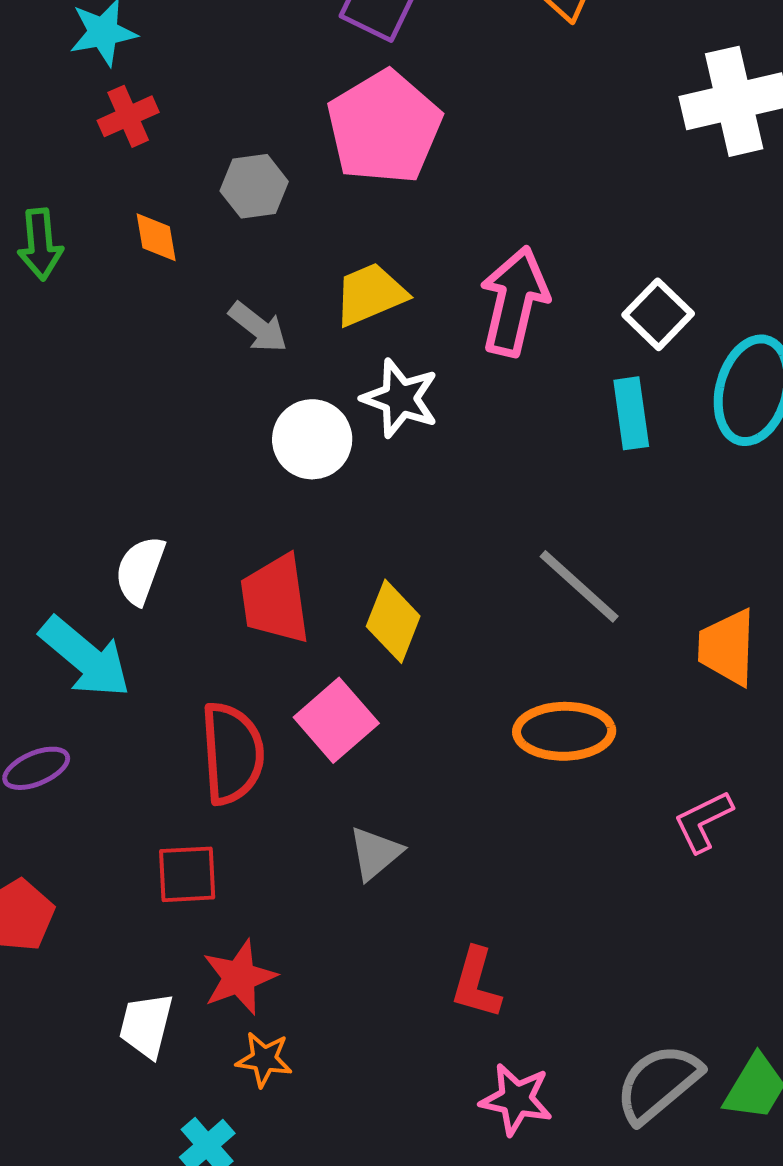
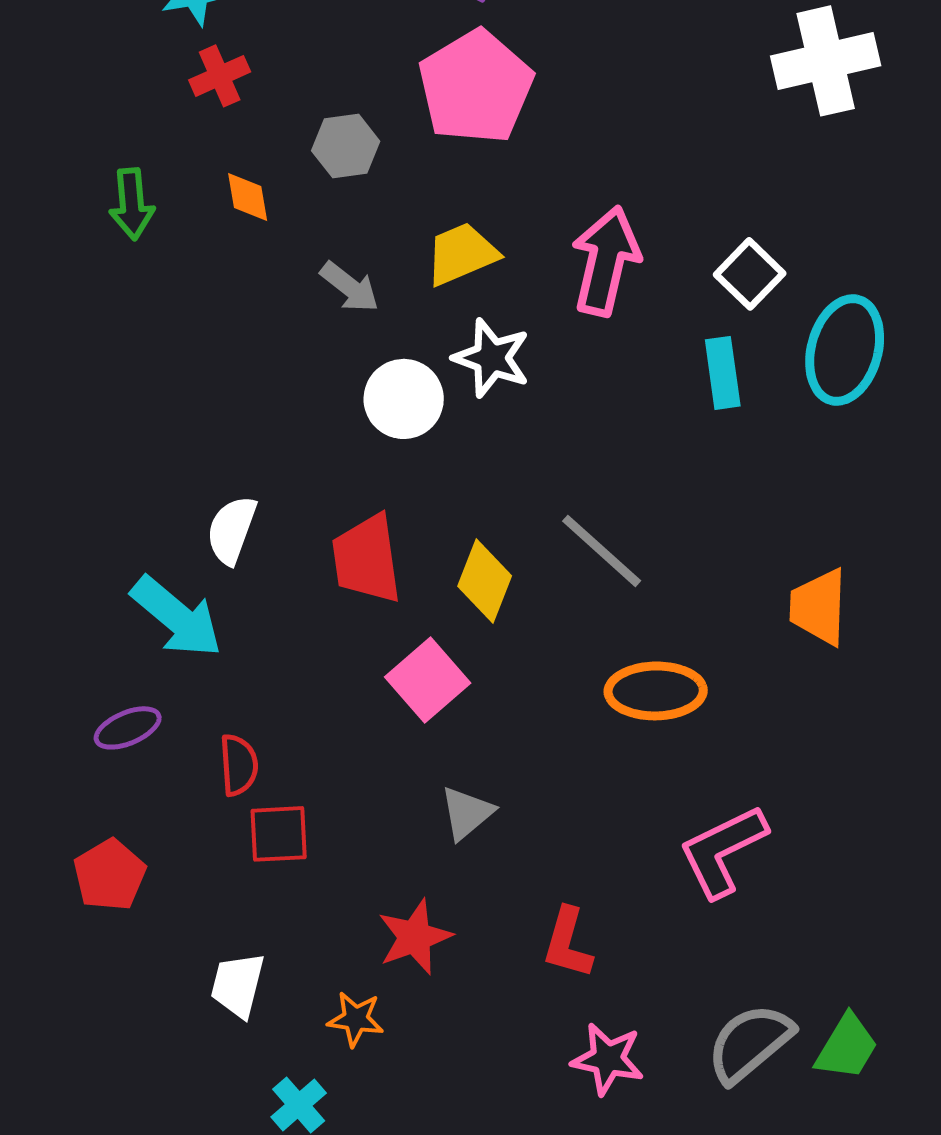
gray line: (579, 586) -> (602, 551), moved
red semicircle: (232, 753) -> (239, 765), moved, size x0.6
pink L-shape: (703, 821) -> (723, 851), moved, size x1.5
red star: (239, 977) -> (415, 937), moved

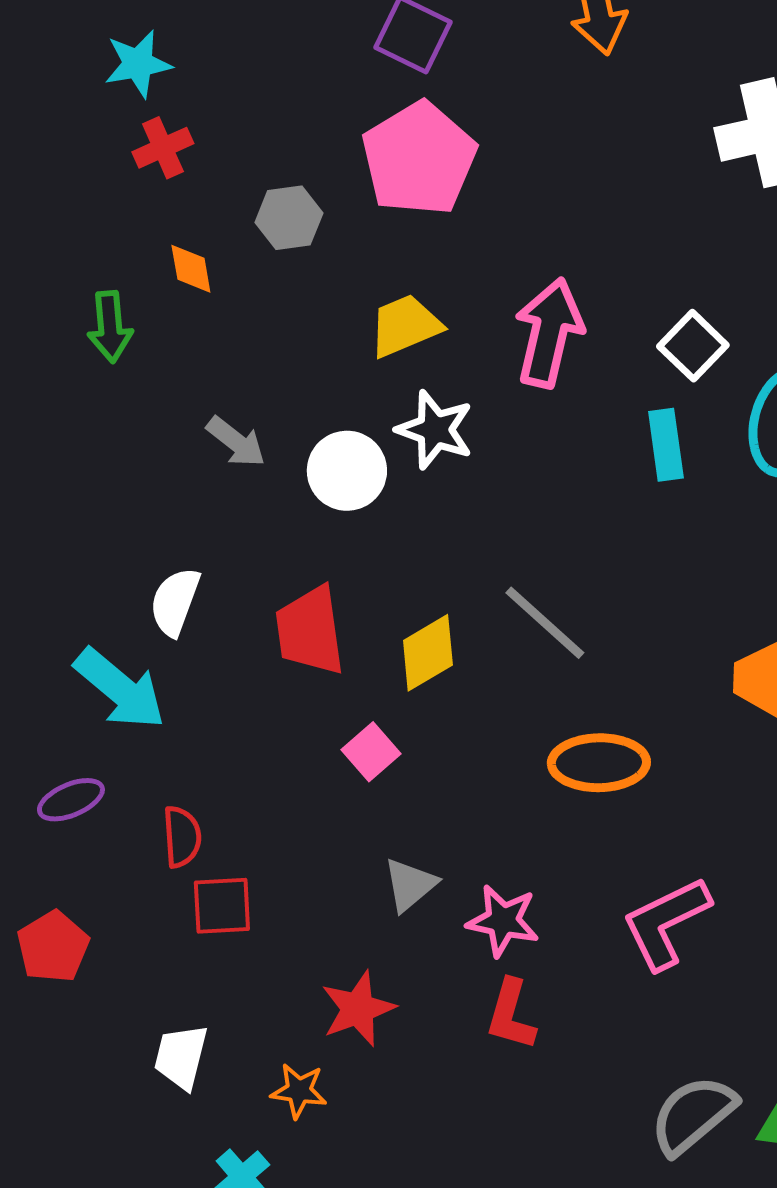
green arrow: (132, 204) -> (110, 327), moved
gray arrow: (350, 287) -> (236, 442), moved
yellow diamond: (485, 581) -> (428, 653), turned 38
pink square: (428, 680) -> (371, 752), size x0.7
pink star: (608, 1059) -> (503, 921), moved

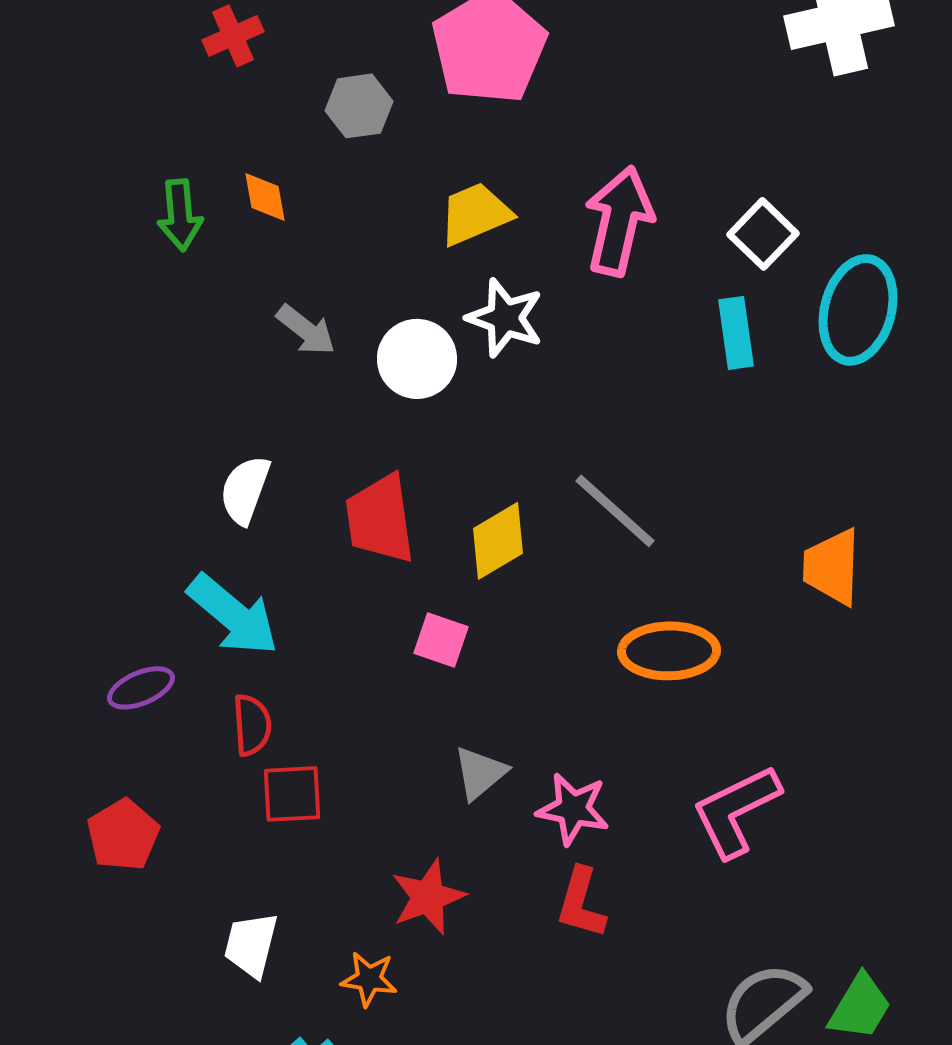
orange diamond: (191, 269) -> (265, 197), moved
cyan arrow: (120, 689) -> (233, 615), moved
pink square: (371, 752) -> (441, 640), turned -30

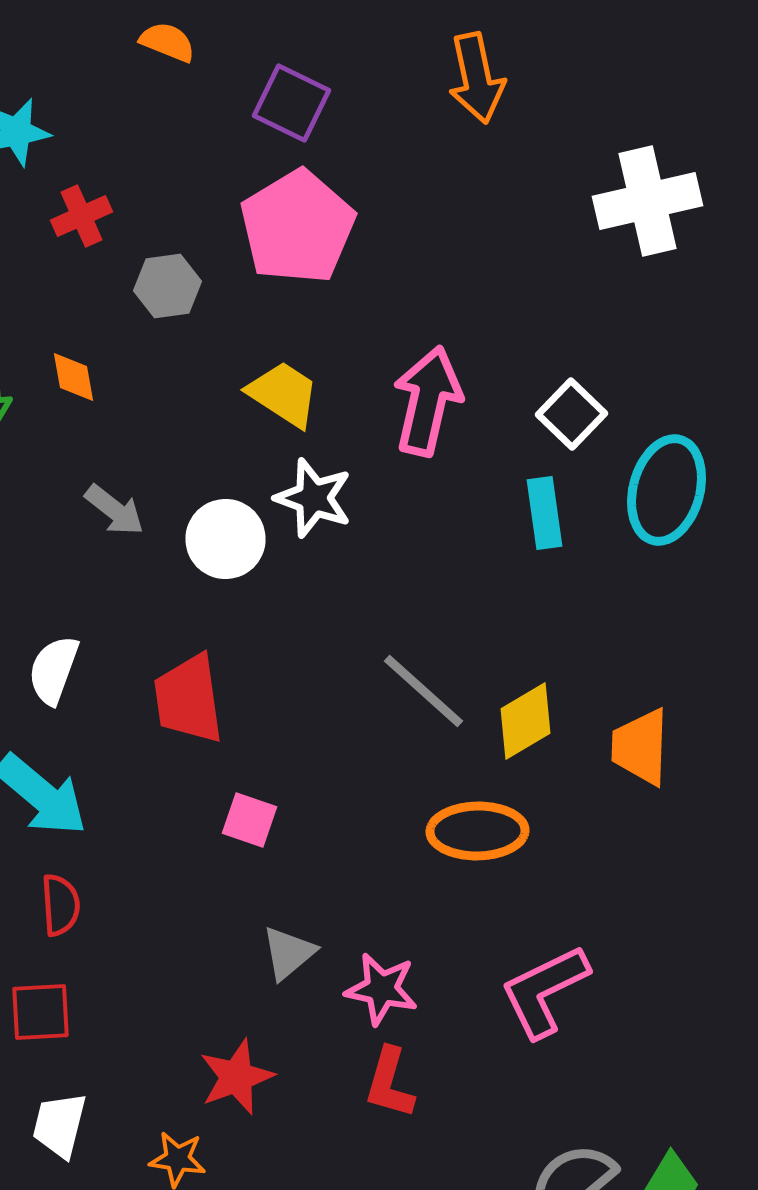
red cross: (233, 36) -> (82, 216), moved
yellow trapezoid: (475, 214) -> (284, 394), turned 56
yellow diamond: (498, 541) -> (526, 721), moved
red square: (292, 794) -> (40, 1012), moved

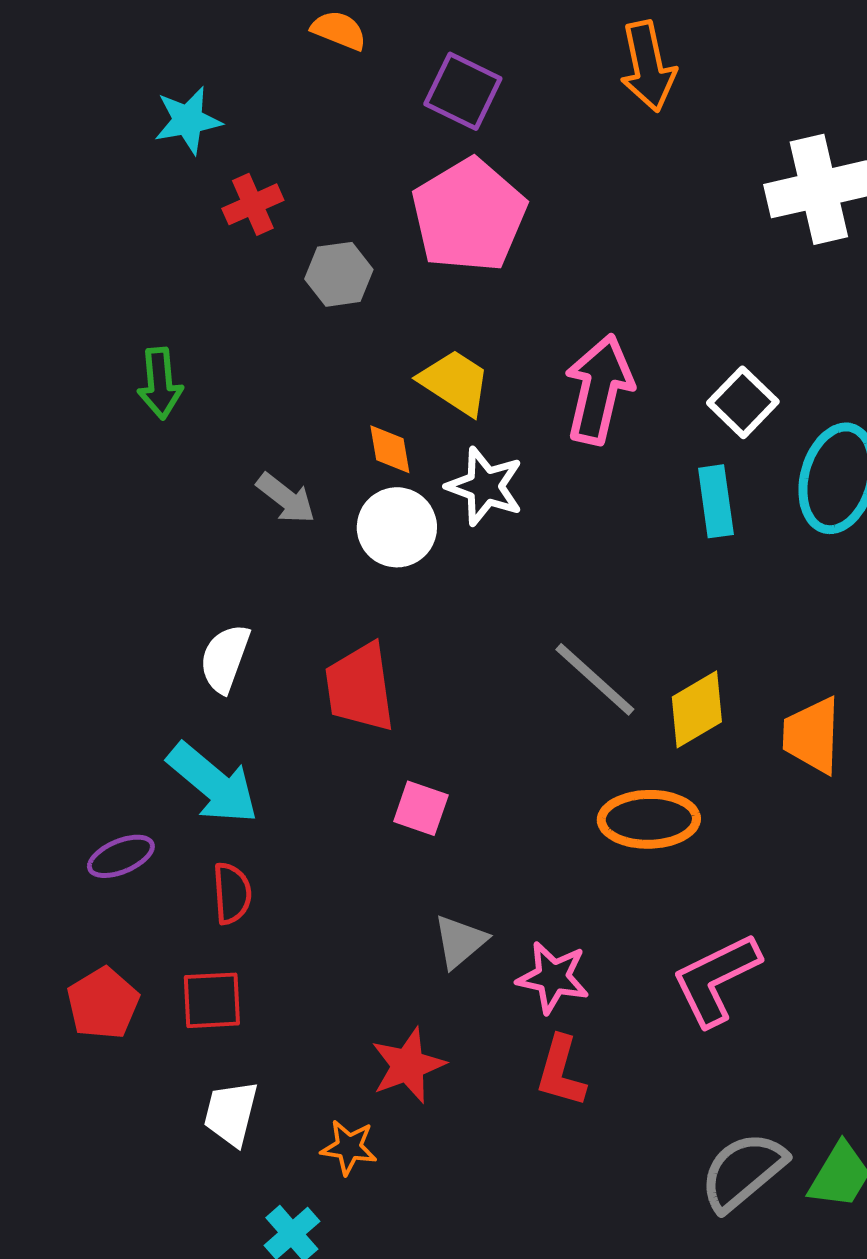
orange diamond: (74, 377) -> (390, 449), moved

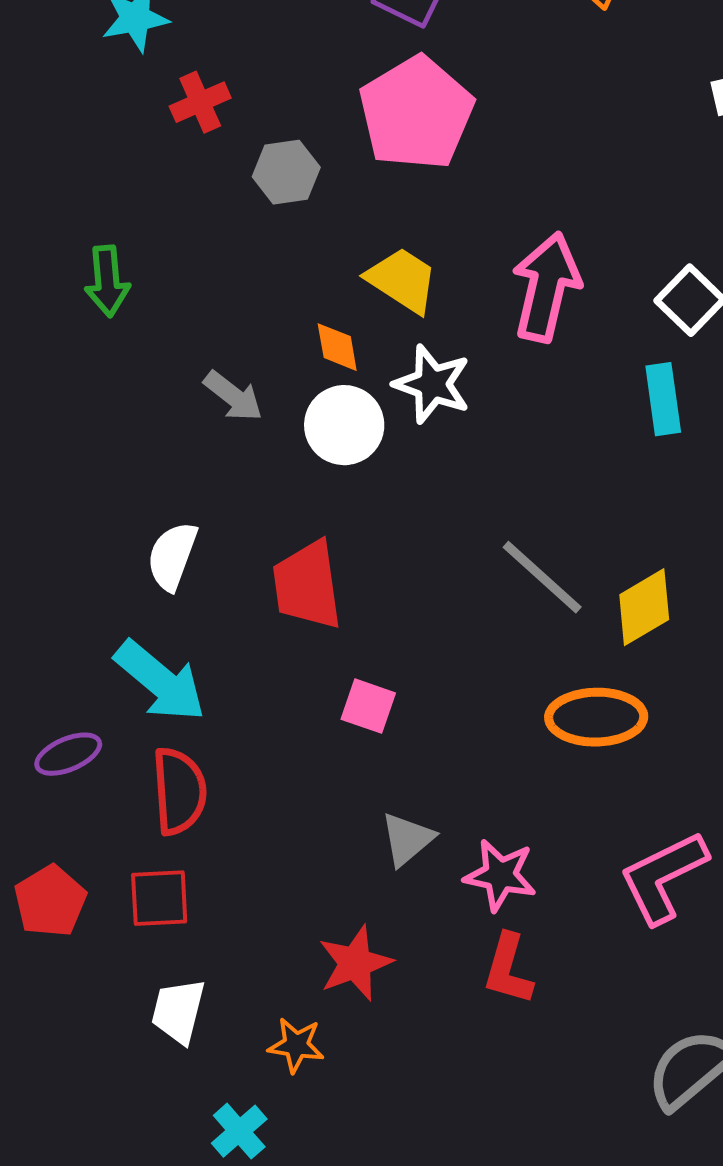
red semicircle: (232, 893) -> (179, 791), size x1.4

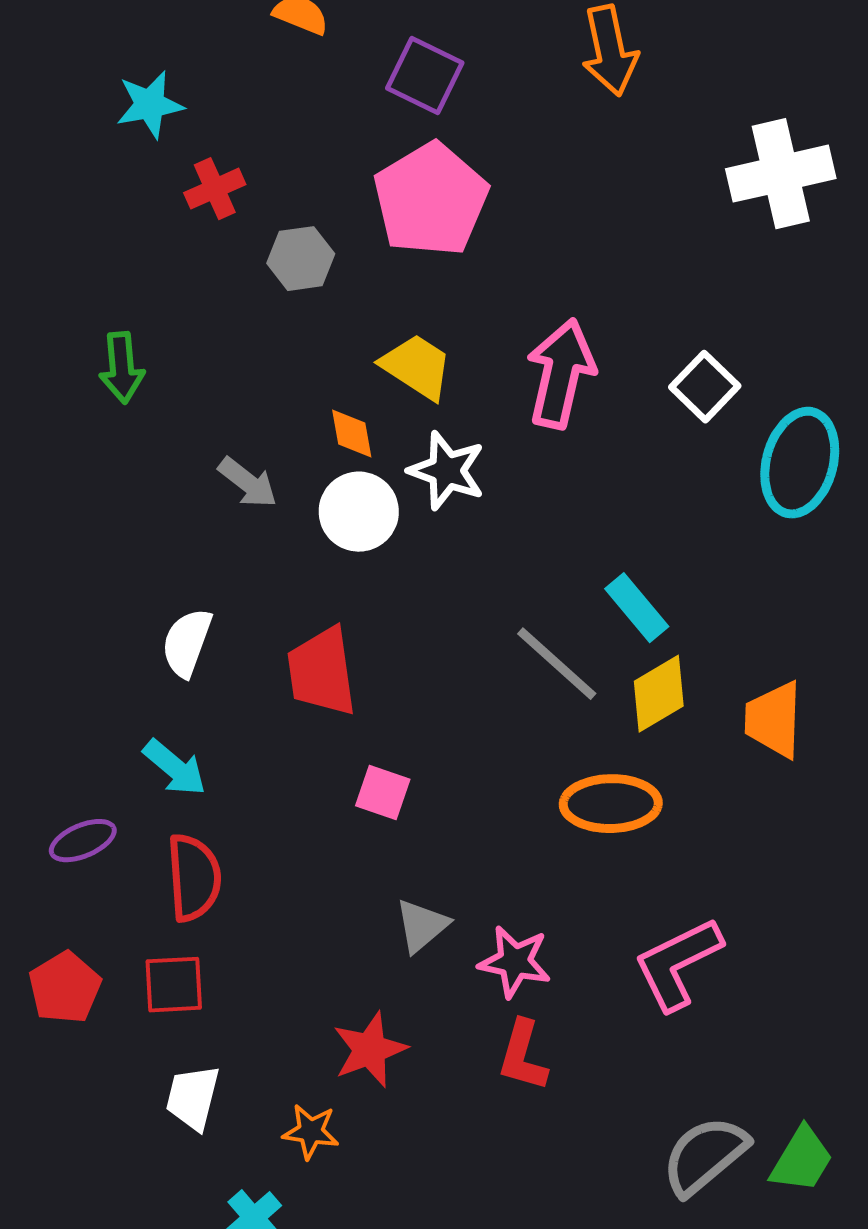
cyan rectangle: (663, 399) -> (637, 608), moved, turned -32
cyan arrow: (160, 681) -> (175, 768), size x0.7

